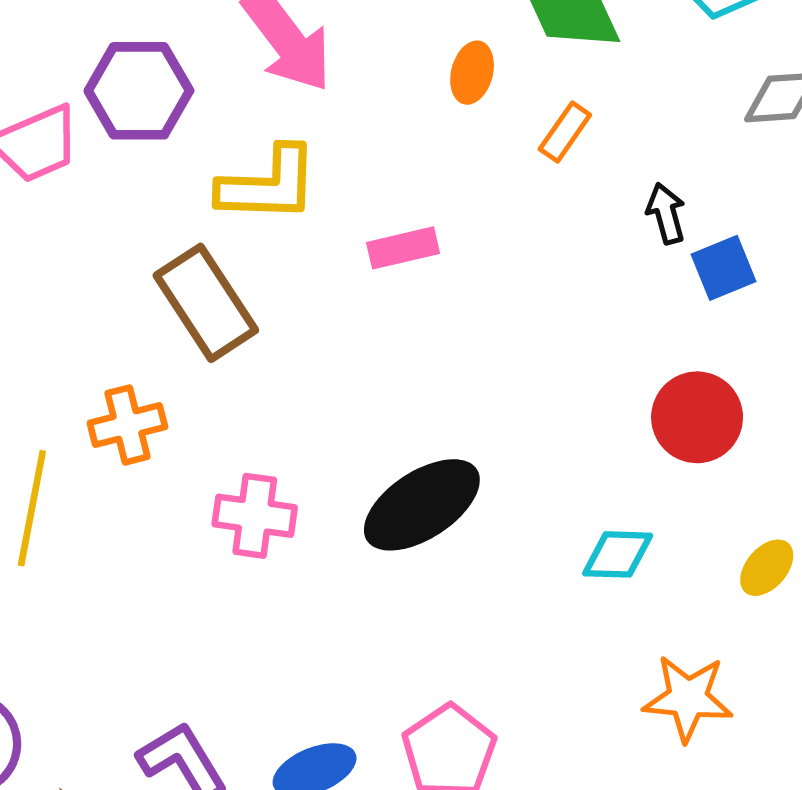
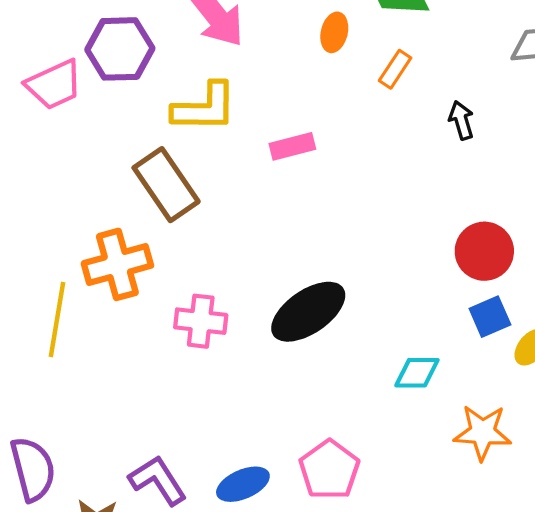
blue square: (724, 268) -> (490, 317), moved
orange cross: (127, 425) -> (117, 264), size x1.4
cyan diamond: (618, 554) -> (417, 373), moved

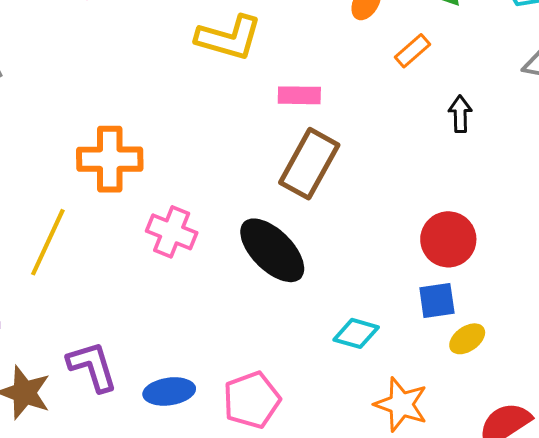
brown rectangle: (166, 185) -> (309, 164), moved, turned 48
black ellipse: (308, 312) -> (272, 250), turned 64
yellow line: (57, 320) -> (48, 242), moved

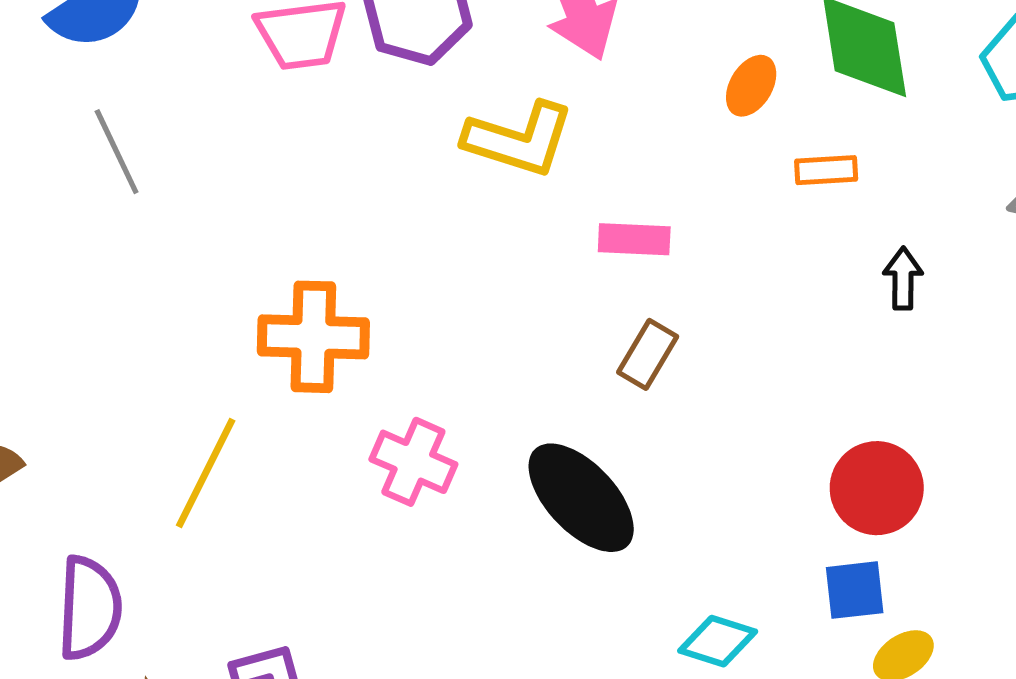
orange rectangle: (412, 51) -> (826, 170), turned 36
brown rectangle: (309, 164) -> (648, 354), size x0.6

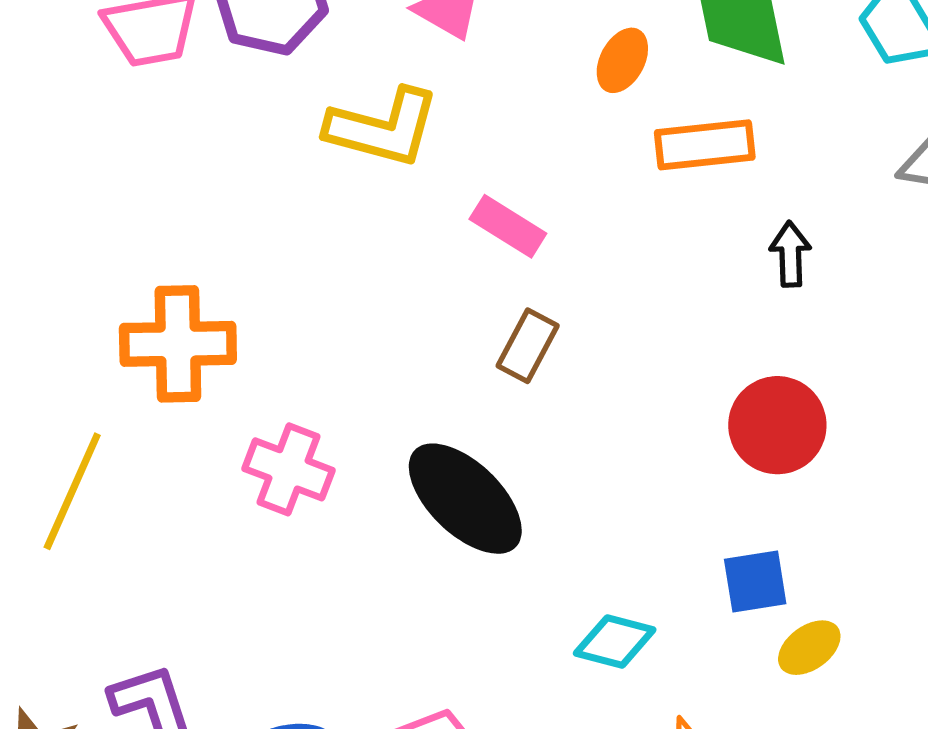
orange rectangle: (826, 170) -> (705, 145), size x1.5
pink rectangle: (634, 239) -> (508, 226), turned 32
red circle: (877, 488) -> (777, 425), moved

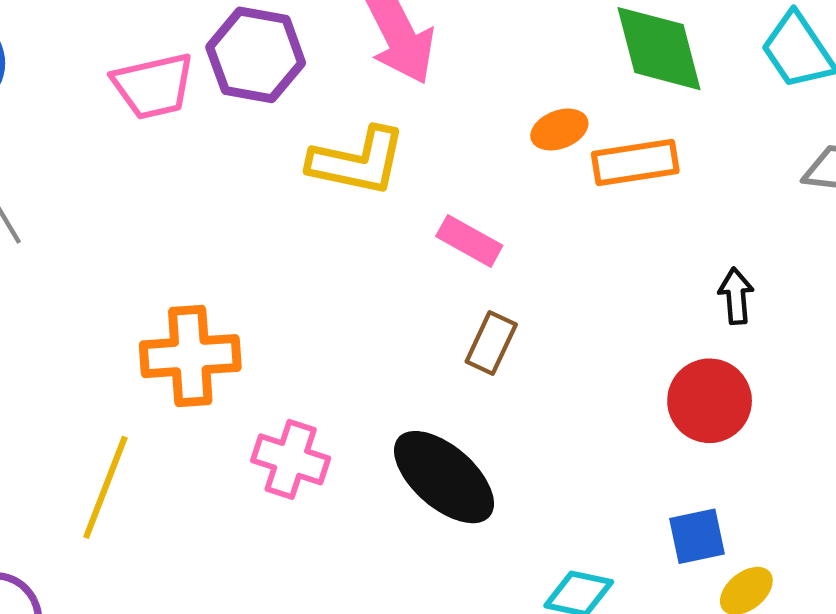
orange ellipse: (622, 60) -> (559, 130), moved, turned 44
black arrow: (790, 254) -> (736, 296), moved

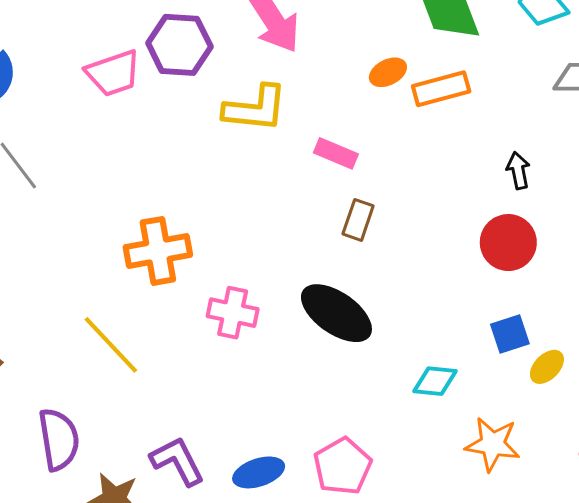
yellow line: (105, 487) -> (111, 345), turned -58

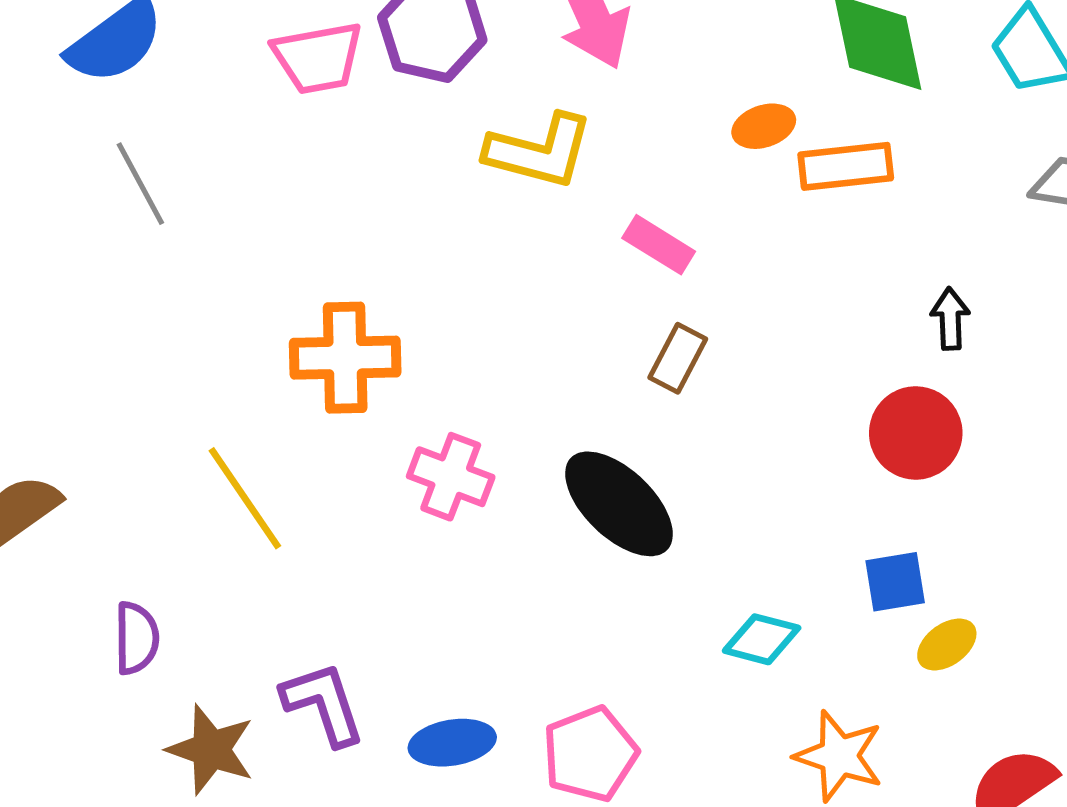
purple semicircle: (59, 439) -> (136, 638), size x0.7

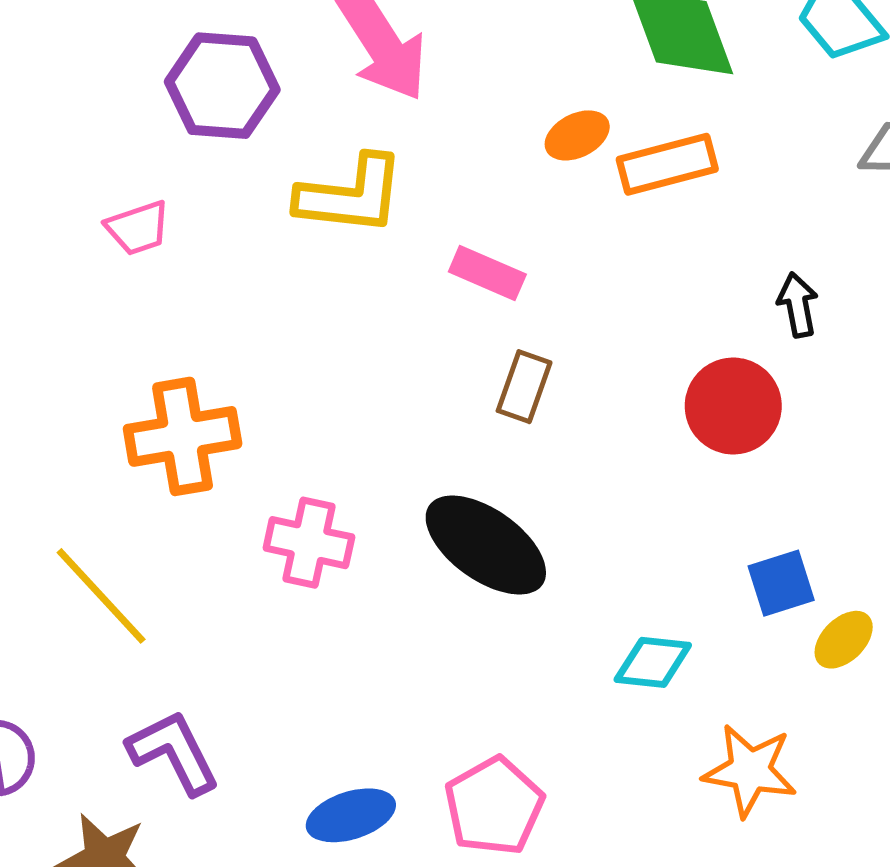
pink trapezoid: (318, 58) -> (138, 228), moved, size x0.7
red circle: (916, 433) -> (733, 406), moved
purple L-shape: (323, 704) -> (174, 752), moved

